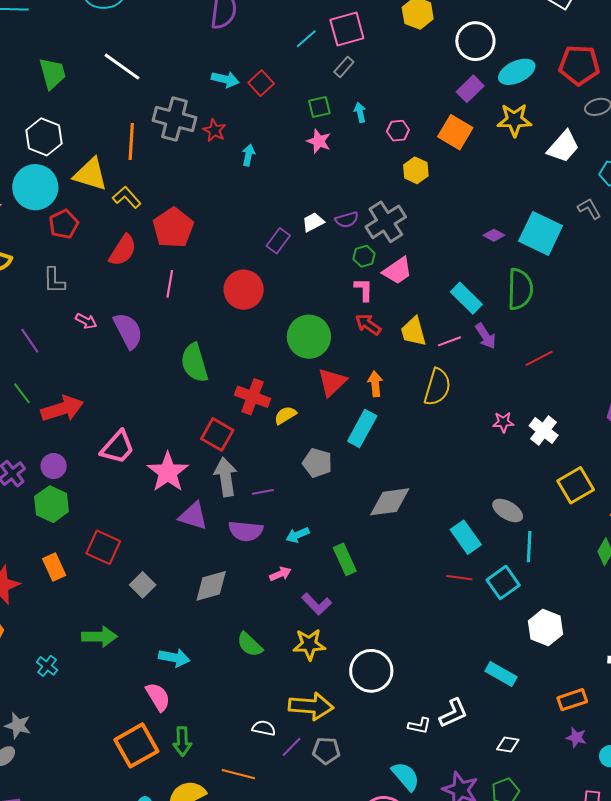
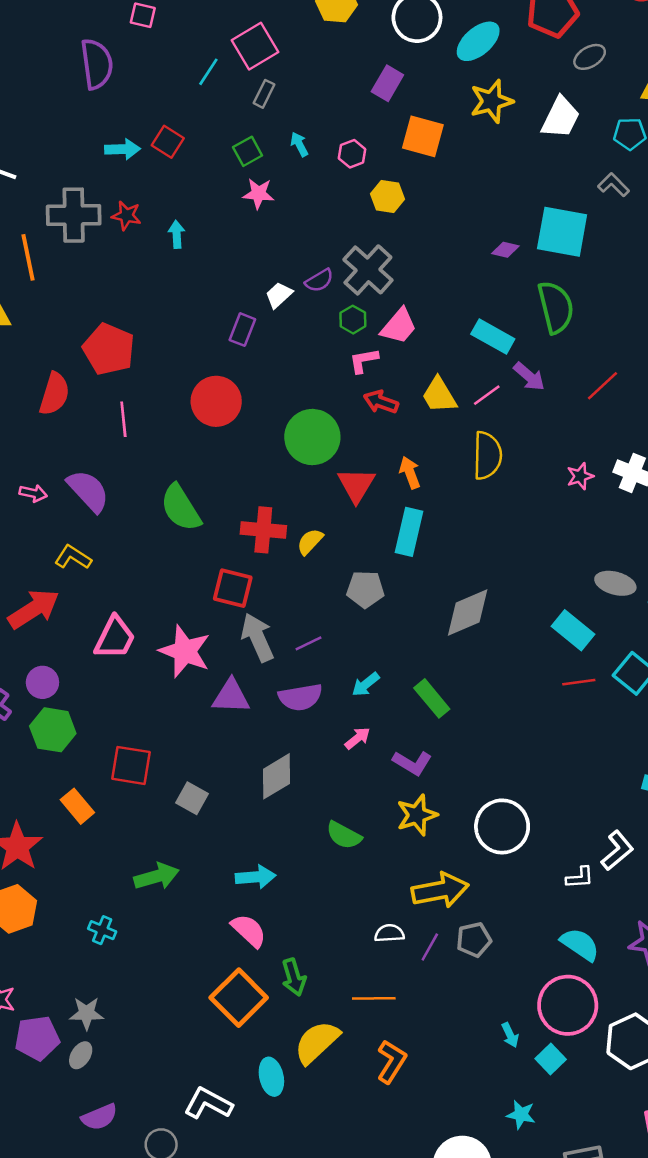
purple rectangle: (470, 89) -> (387, 83), moved
yellow L-shape: (127, 197) -> (73, 557), moved
pink L-shape: (364, 289) -> (364, 361), turned -85

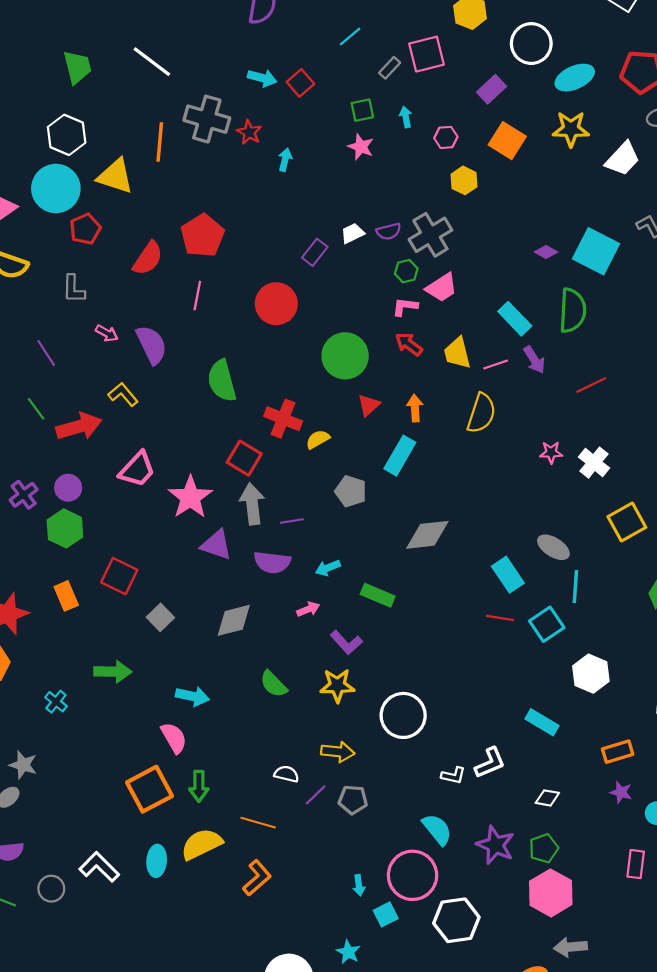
pink square: (255, 46) -> (427, 54), moved
red triangle: (356, 485) -> (369, 405), size x0.7
green rectangle: (432, 698) -> (378, 595), turned -44
yellow arrow: (440, 890) -> (338, 752), size x0.7

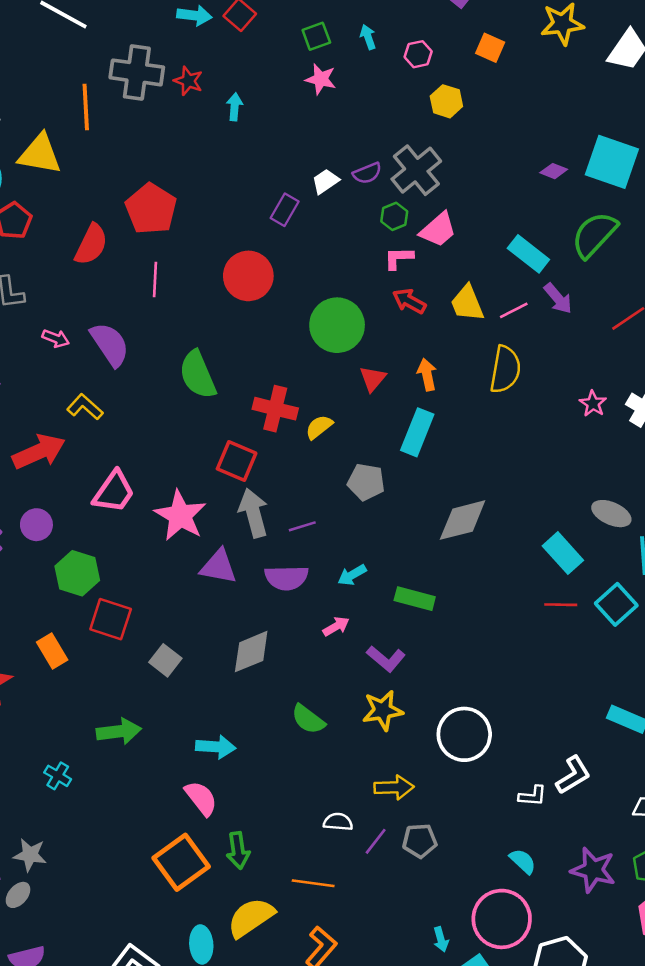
orange square: (507, 141) -> (490, 48), size x0.7
green semicircle: (573, 310) -> (594, 235), turned -132
pink star: (551, 452) -> (593, 404), turned -30
green hexagon: (65, 528) -> (77, 573), moved
cyan semicircle: (437, 829) -> (523, 861), size x0.7

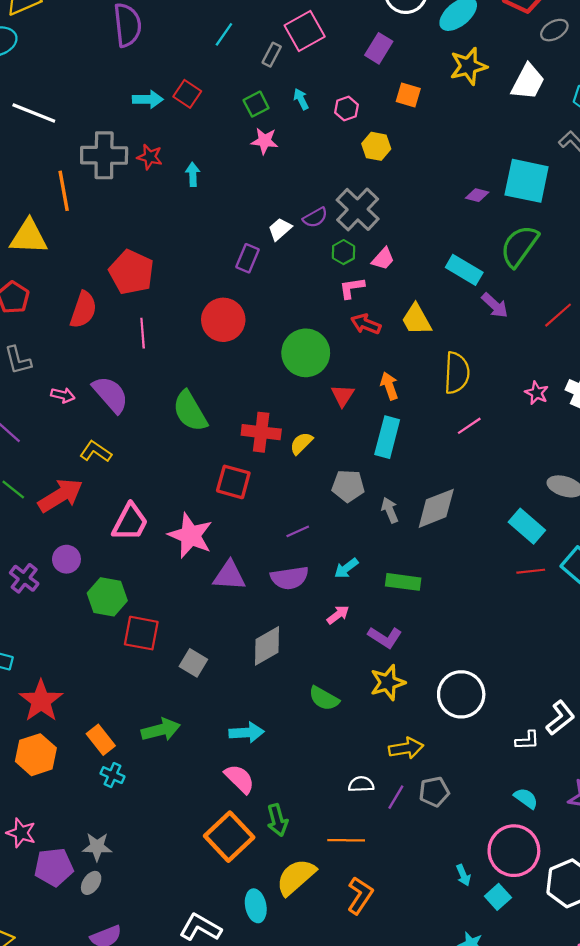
pink trapezoid: (438, 230) -> (383, 259), size x0.7
pink line: (514, 310) -> (469, 426), moved
gray arrow: (253, 513) -> (390, 510), moved, size x0.6
orange rectangle: (52, 651) -> (101, 740), moved

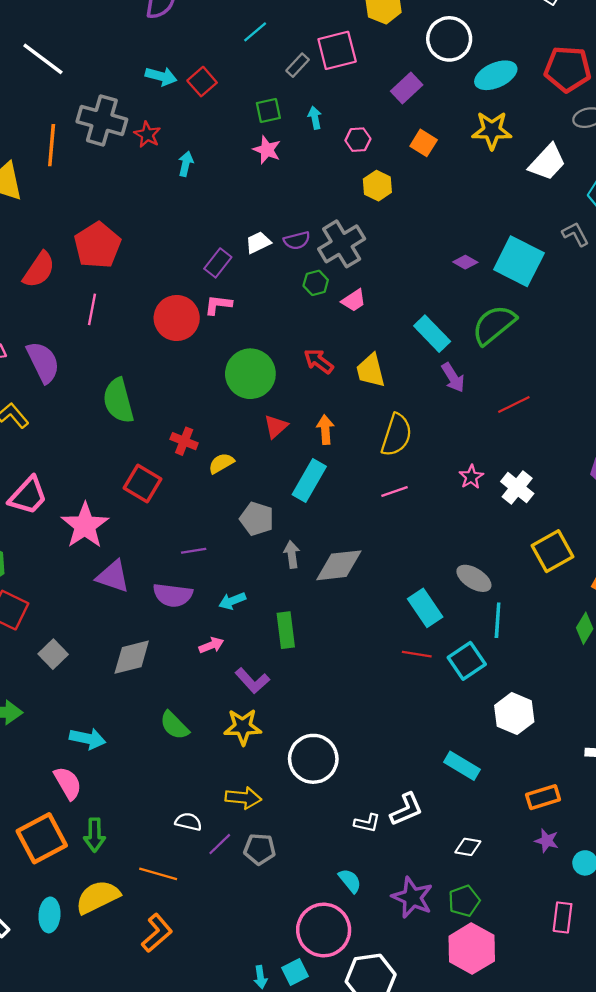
pink L-shape: (352, 288) -> (218, 305), moved
red cross: (261, 432) -> (184, 441), size x0.7
green rectangle: (403, 582) -> (286, 630), turned 60
cyan arrow: (463, 875) -> (260, 977), moved

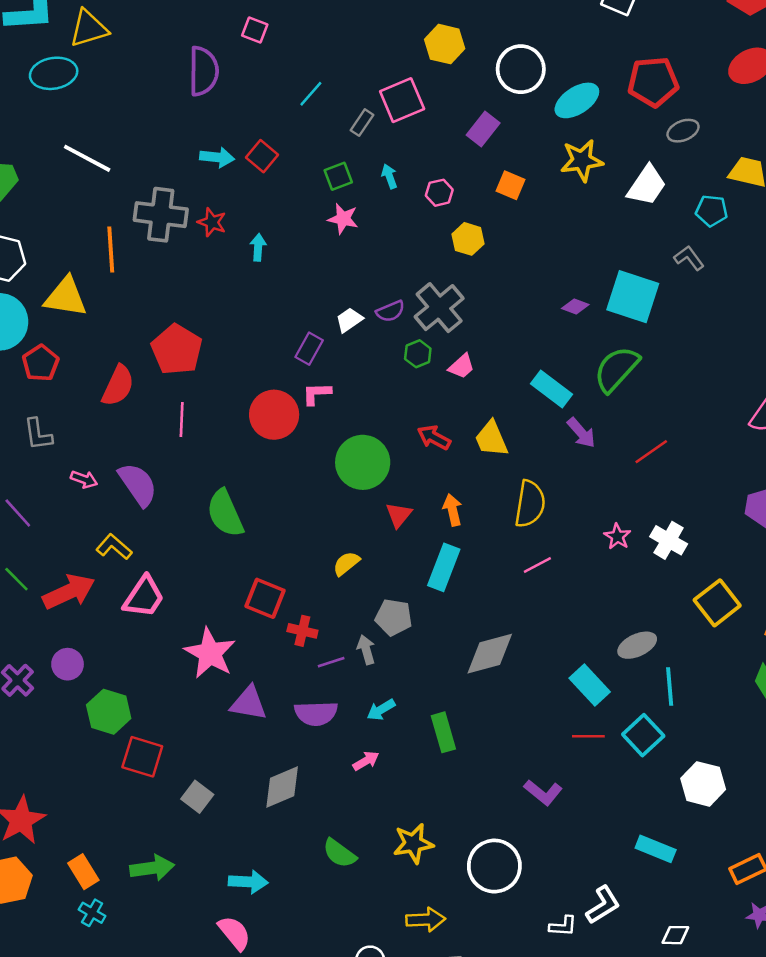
red cross: (184, 441) -> (302, 631), moved
pink trapezoid: (28, 496) -> (144, 597), moved
gray arrow: (292, 554) -> (366, 650), moved
gray ellipse: (474, 578) -> (637, 645), turned -48
purple L-shape: (252, 681) -> (543, 792), moved

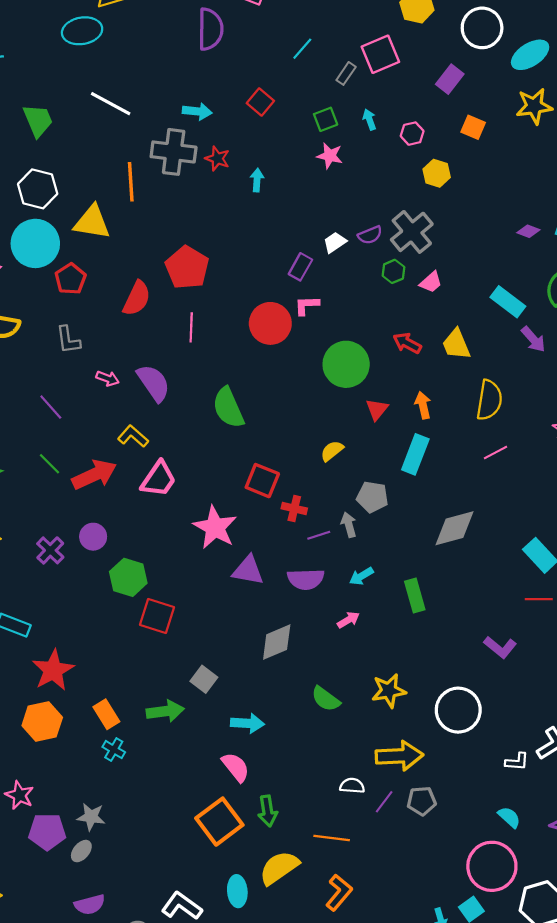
cyan arrow: (217, 157) -> (197, 111), moved
gray square: (197, 797) -> (204, 679), moved
yellow arrow: (426, 920) -> (399, 756), size x1.4

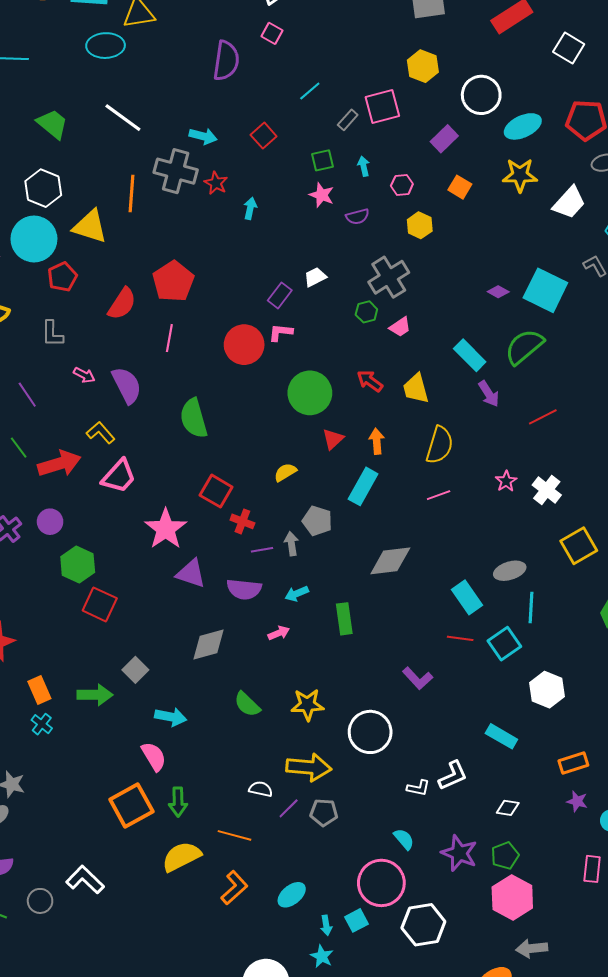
green trapezoid: (38, 120) -> (52, 124), turned -36
purple semicircle: (370, 235) -> (357, 216), moved
cyan ellipse: (237, 891) -> (292, 895), moved, turned 48

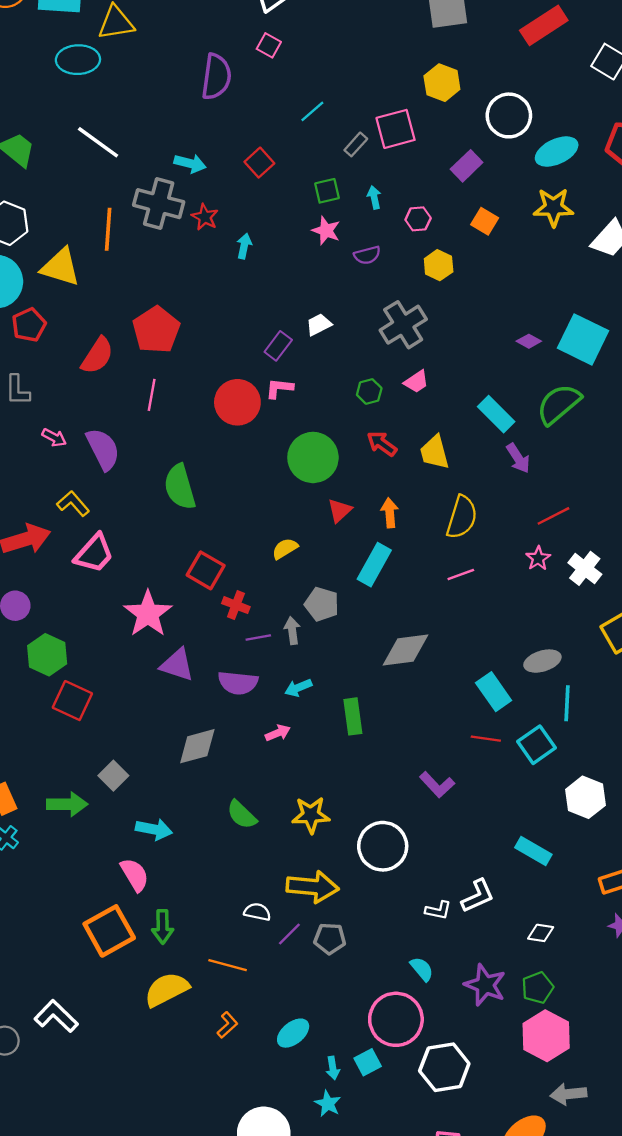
green hexagon: (366, 312) -> (369, 391), moved
red line: (543, 417) -> (553, 516), moved
orange L-shape: (234, 888) -> (227, 1025), size x0.7

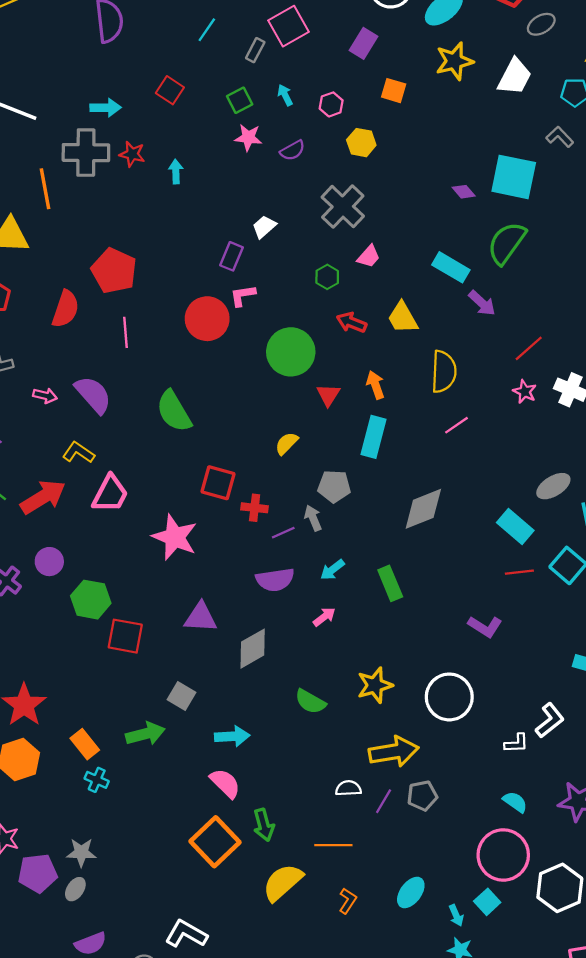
purple diamond: (529, 341) -> (464, 192), turned 35
purple triangle: (177, 665) -> (201, 617), moved

